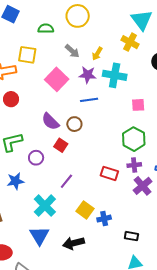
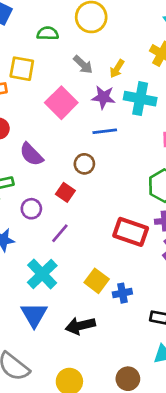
purple semicircle: (50, 121) -> (31, 154), moved
red rectangle: (109, 173) -> (131, 232), size x1.4
purple line: (66, 181) -> (60, 233), moved

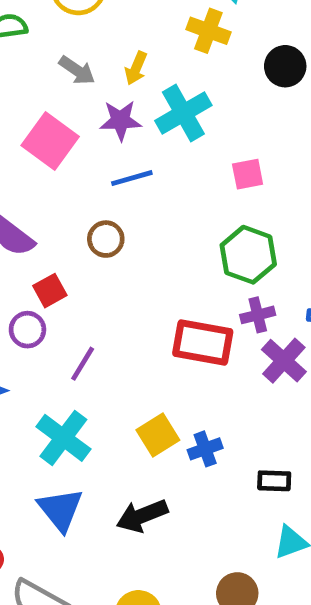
cyan cross: (140, 99) -> (183, 113), turned -32
red square: (65, 192) -> (50, 291), moved, turned 36
yellow square: (97, 281) -> (158, 435), turned 30

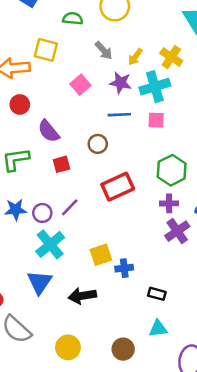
yellow cross: (208, 31) -> (171, 57), moved
pink square: (50, 141) -> (80, 85), size x0.7
pink square: (248, 174) -> (156, 120), moved
purple circle: (27, 330) -> (42, 213), moved
red rectangle: (203, 343) -> (118, 187), moved, turned -48

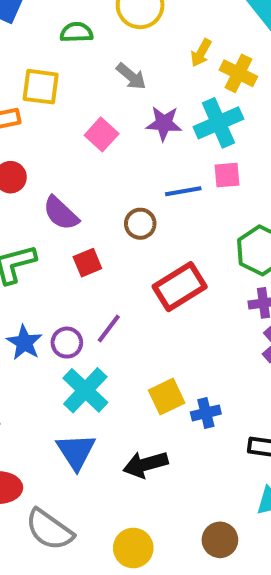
yellow arrow: (135, 57) -> (201, 53), moved
blue line: (119, 115) -> (183, 191), moved
blue star: (16, 210) -> (24, 343), turned -30

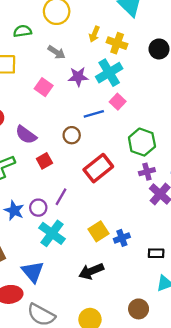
pink square: (227, 175) -> (118, 102), turned -35
blue triangle: (76, 451) -> (33, 272), moved

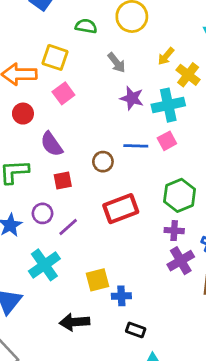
pink square: (44, 87) -> (63, 93), moved
purple circle: (38, 208) -> (42, 213), moved
black rectangle: (156, 253) -> (136, 330), moved

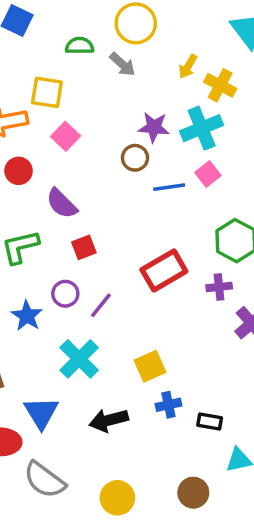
gray arrow: (117, 63) -> (122, 64), moved
brown circle: (103, 162) -> (135, 158), moved
purple cross: (174, 231) -> (219, 287), moved
blue cross: (121, 296) -> (168, 405), moved
black arrow: (75, 322) -> (109, 420), moved

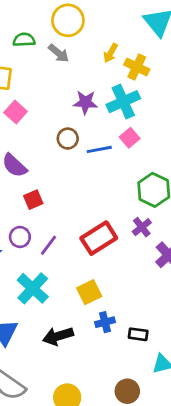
brown circle: (135, 158) -> (68, 139), moved
red rectangle: (164, 270) -> (99, 238), moved
purple cross: (219, 287) -> (142, 227), turned -30

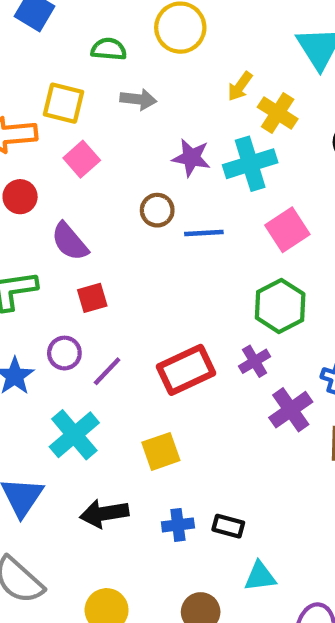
gray arrow: (59, 53) -> (138, 99), moved, turned -40
pink square: (130, 138) -> (287, 230), moved, size x1.4
blue cross: (105, 322) -> (178, 525), moved

